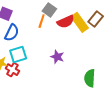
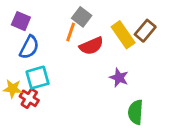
red semicircle: (66, 22) -> (91, 46), moved
purple star: (57, 57) -> (119, 78), moved

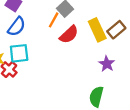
red semicircle: (91, 46) -> (69, 35), turned -30
purple star: (119, 78) -> (107, 64), moved

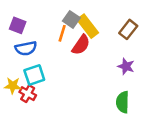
blue semicircle: (17, 27) -> (26, 48), turned 54
yellow rectangle: (97, 30) -> (88, 26), moved

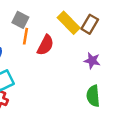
gray square: (71, 19) -> (20, 20), moved
yellow rectangle: (88, 26) -> (69, 23), moved

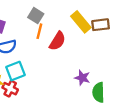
brown rectangle: (90, 24) -> (101, 25), turned 48
purple star: (92, 61) -> (82, 78), moved

